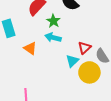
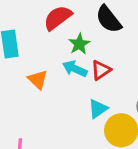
red triangle: (84, 48) -> (101, 70), moved

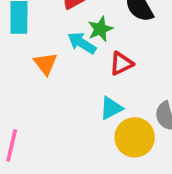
cyan arrow: (75, 69) -> (82, 43), moved

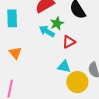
orange triangle: (46, 64) -> (15, 53), moved
cyan triangle: (111, 108) -> (64, 66), turned 40

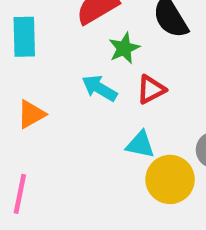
cyan arrow: (47, 31) -> (99, 88), moved
orange triangle: (15, 53) -> (31, 114), turned 40

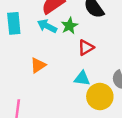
cyan arrow: (99, 88) -> (47, 26), moved
orange triangle: (31, 114) -> (38, 65), moved

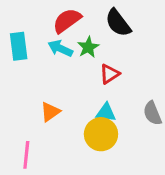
orange triangle: (38, 65) -> (50, 112), moved
yellow circle: (100, 97) -> (101, 134), moved

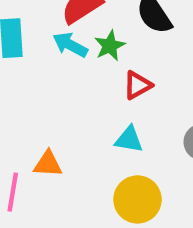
orange triangle: (50, 112) -> (48, 164), moved, turned 35
yellow circle: (101, 134) -> (137, 199), moved

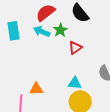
cyan triangle: (129, 139) -> (75, 83), moved

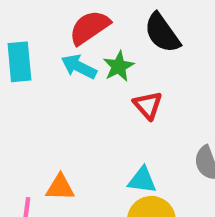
red triangle: (75, 48) -> (148, 105), turned -40

